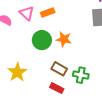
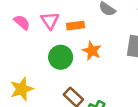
orange star: (64, 39) -> (92, 51), moved

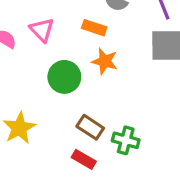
orange rectangle: (76, 26) -> (94, 28), moved, turned 35

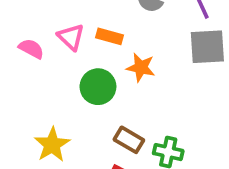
orange rectangle: (94, 28) -> (110, 36), moved

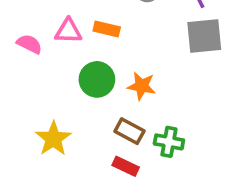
pink triangle: (71, 37) -> (68, 31), turned -40
orange star: (141, 67) -> (142, 86), moved

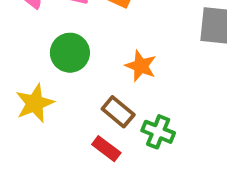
green circle: (97, 79) -> (70, 53), moved

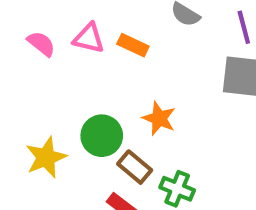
green circle: (70, 53) -> (102, 136), moved

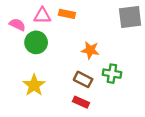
green circle: (102, 136) -> (36, 42), moved
green cross: (177, 189) -> (112, 74), moved

